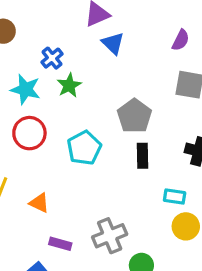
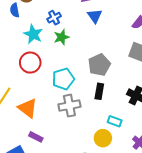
orange triangle: (39, 203) -> (28, 108), size x1.5
yellow circle: (186, 226) -> (103, 138), moved
gray cross: (110, 236) -> (69, 106), moved

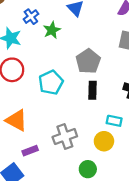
green star: (62, 37) -> (52, 30), moved
gray cross: (69, 106) -> (65, 137), moved
purple rectangle: (36, 137) -> (30, 151), turned -40

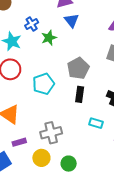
yellow circle: (104, 141) -> (41, 158), moved

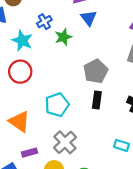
cyan pentagon: (43, 84) -> (57, 105), moved
cyan rectangle: (96, 123) -> (122, 145), moved
gray cross: (51, 133) -> (65, 142), turned -30

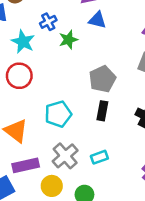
blue triangle: (89, 18) -> (97, 20), turned -42
cyan rectangle: (122, 145) -> (99, 157), moved, turned -40
purple rectangle: (30, 153) -> (26, 165), size x1.5

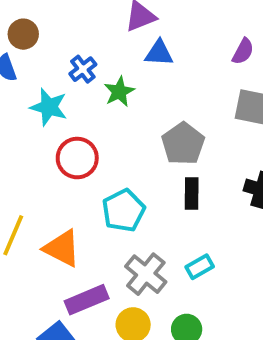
red circle: (19, 76) -> (77, 158), moved

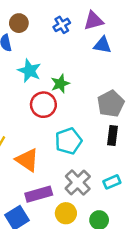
blue cross: (83, 69) -> (62, 25), moved
green star: (119, 92) -> (60, 84), moved

